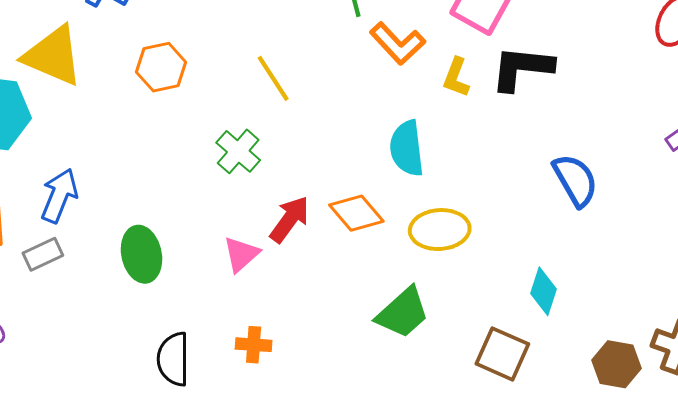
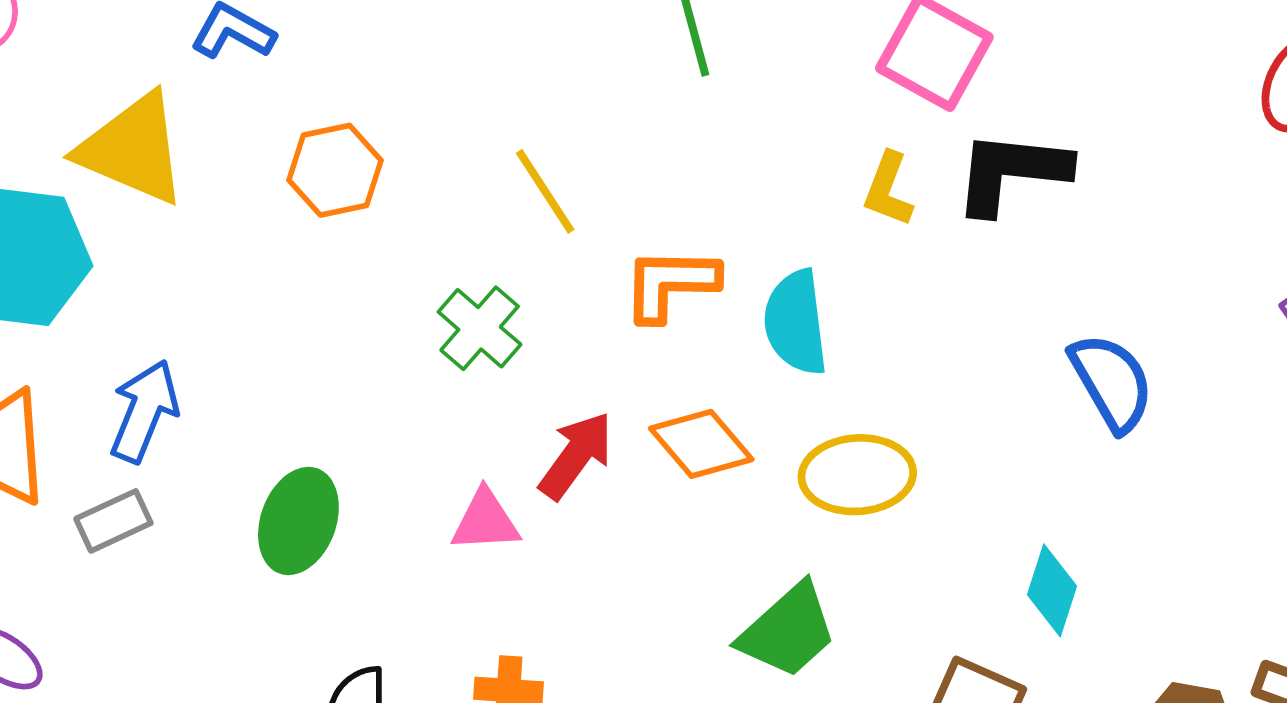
orange L-shape: (398, 43) -> (670, 284), moved, turned 134
green ellipse: (142, 254) -> (298, 521), turned 32
pink triangle: (241, 254) -> (485, 521), turned 39

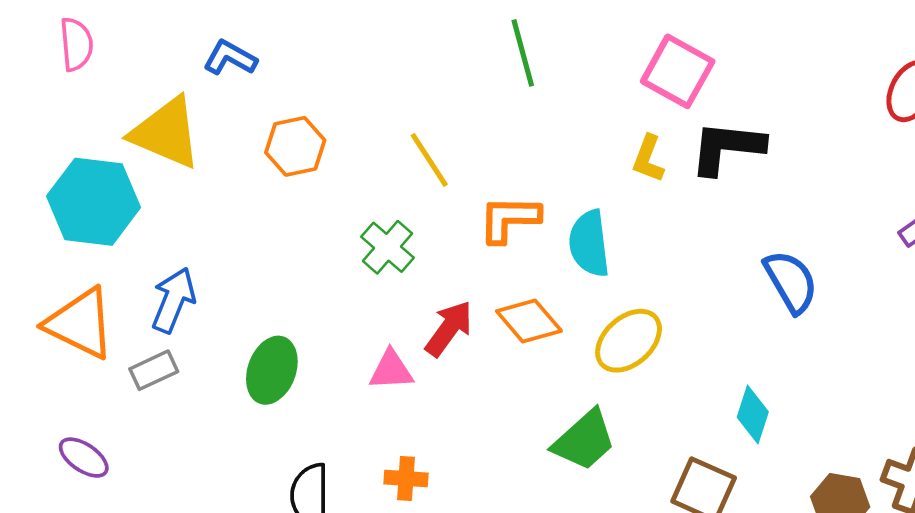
yellow ellipse: (857, 475) -> (629, 341), turned -38

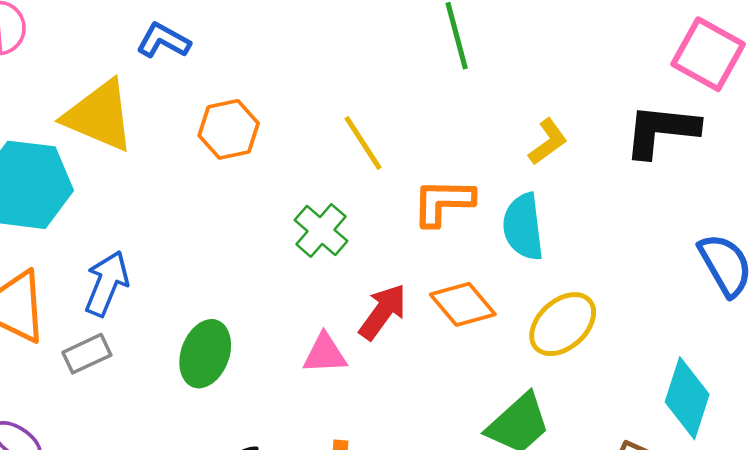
pink square: (678, 71) -> (708, 54), moved
yellow L-shape: (648, 159) -> (548, 142), moved, turned -147
cyan diamond: (753, 414) -> (687, 398), size x1.4

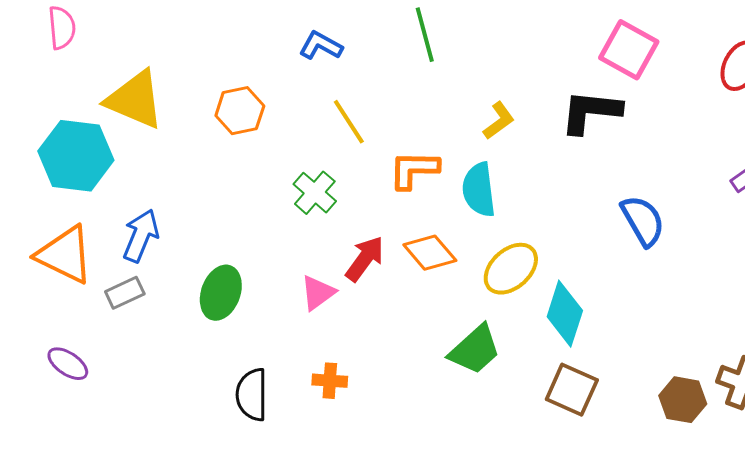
blue L-shape: (163, 41) -> (321, 46), moved
pink triangle: (325, 354) -> (318, 293), turned -33
cyan diamond: (687, 398) -> (565, 314), moved

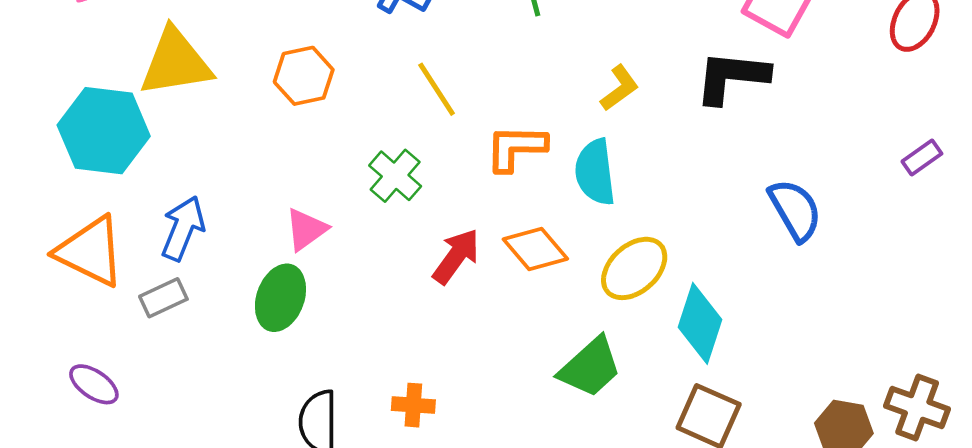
yellow triangle: (135, 100) -> (176, 62), turned -32
pink triangle: (318, 293) -> (306, 229), moved

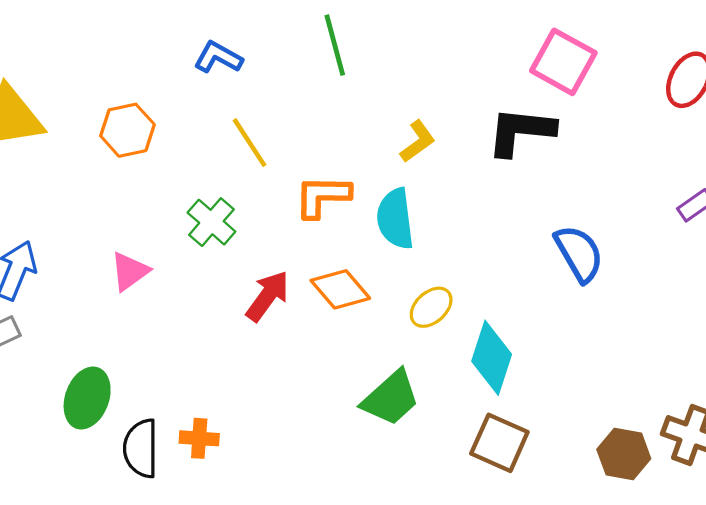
yellow ellipse: (634, 268) -> (431, 307), size x0.7
green ellipse: (280, 298) -> (87, 398), moved
orange cross: (413, 405) -> (199, 438), moved

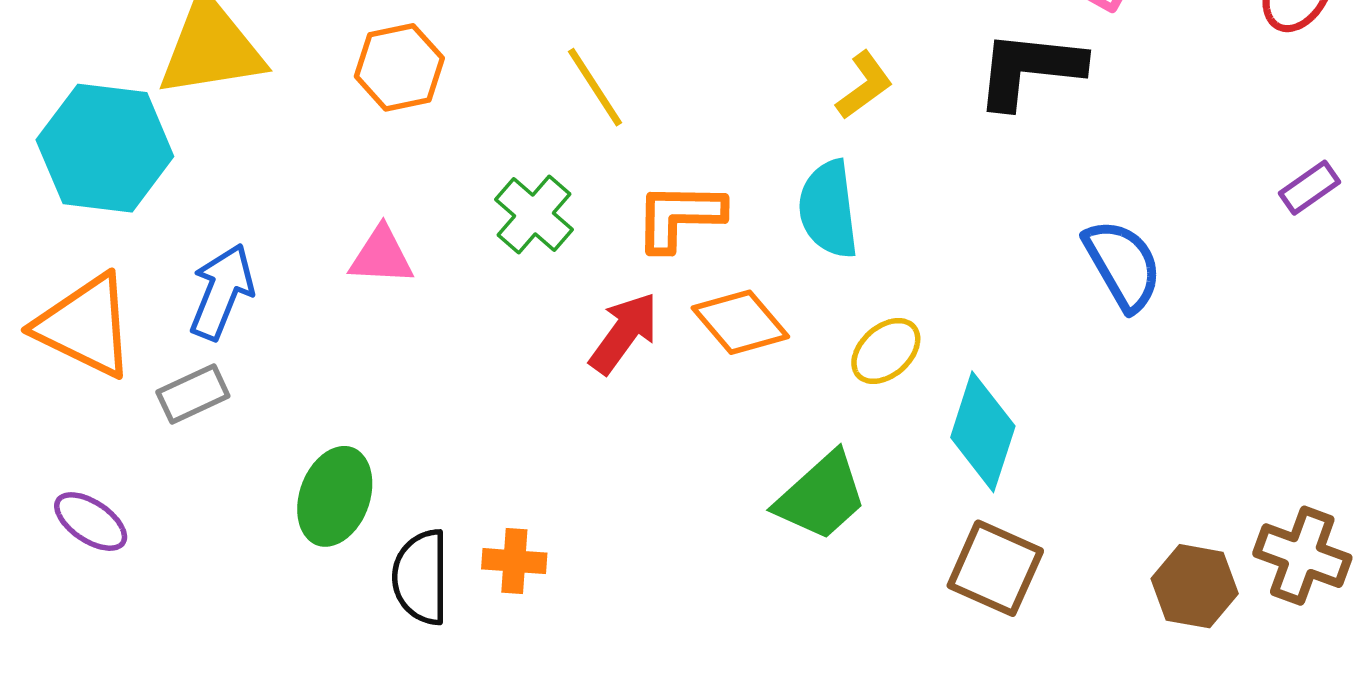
orange L-shape: (322, 196) -> (679, 216), moved
pink triangle: (130, 271) -> (381, 256), moved, turned 39

